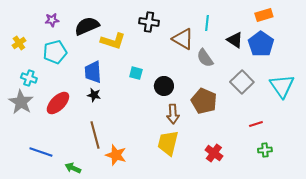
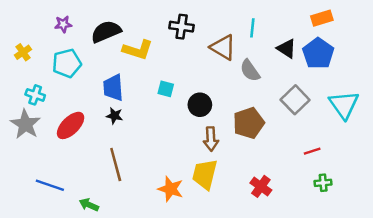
brown pentagon: (204, 101) -> (249, 123), turned 30
orange star: (116, 155) -> (171, 189), moved

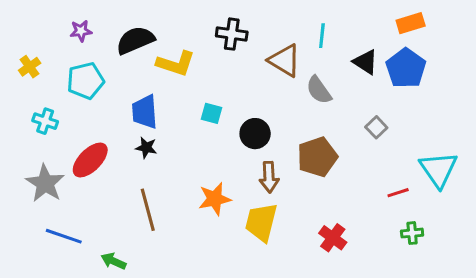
gray square: (295, 100) -> (376, 127), size x0.6
cyan triangle: (344, 105) -> (439, 169), moved
gray star: (25, 124) -> (45, 183), moved
orange star: (171, 189) -> (215, 199), moved, turned -30

